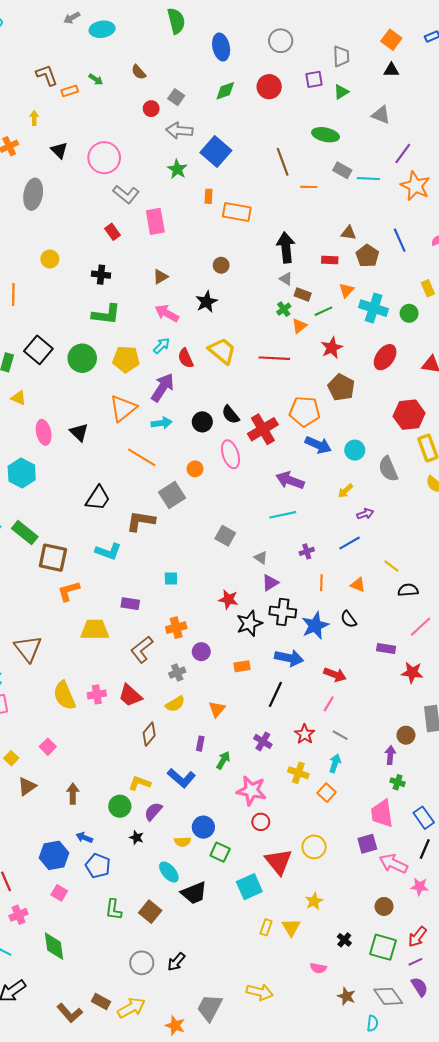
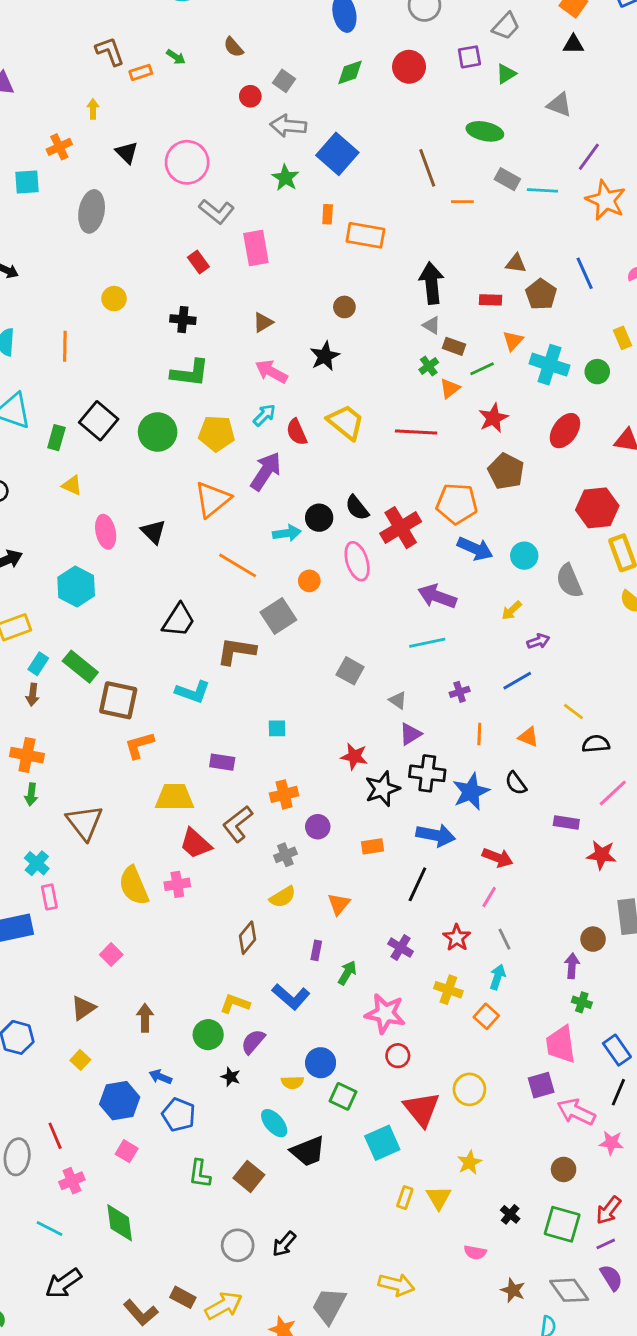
gray trapezoid: (341, 56) -> (506, 26), turned 45
cyan arrow: (162, 423) -> (287, 533), moved
red trapezoid: (130, 696) -> (196, 844), moved
gray line: (340, 735) -> (505, 939), turned 35
yellow square: (11, 758) -> (80, 1060), moved

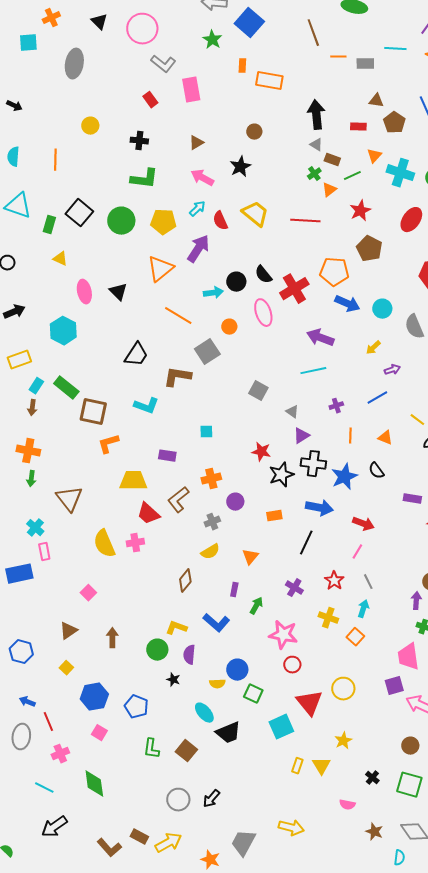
gray rectangle: (507, 179) -> (365, 64), moved, turned -30
purple semicircle: (253, 1042) -> (189, 655), turned -36
blue arrow: (160, 1077) -> (27, 702), moved

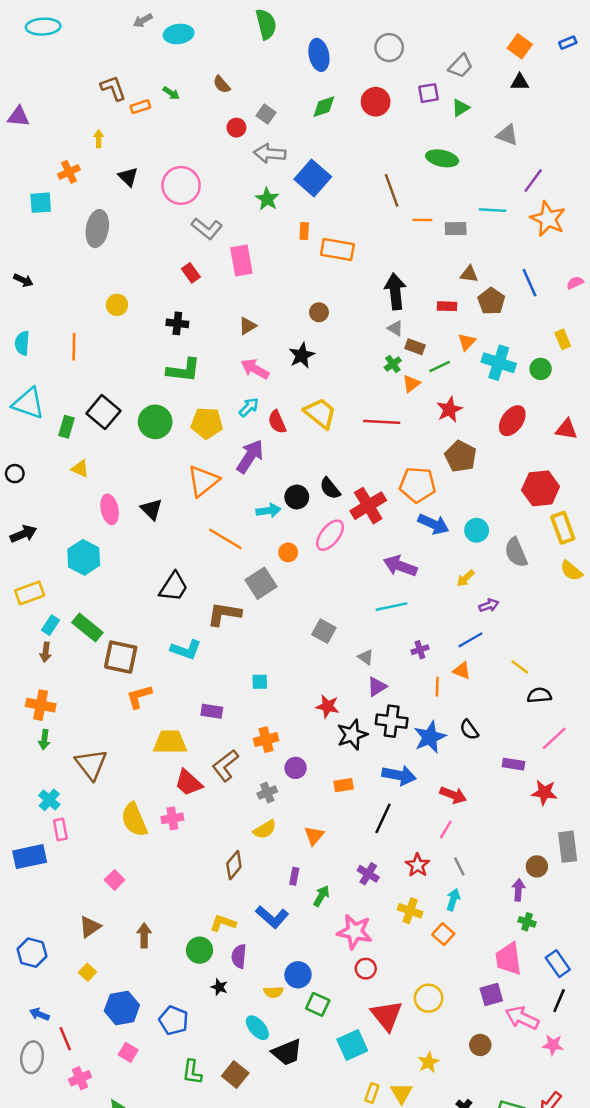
pink ellipse: (263, 313) -> (330, 535), turned 56
orange triangle: (385, 438) -> (462, 671), moved
brown circle: (410, 746) -> (480, 1045), moved

